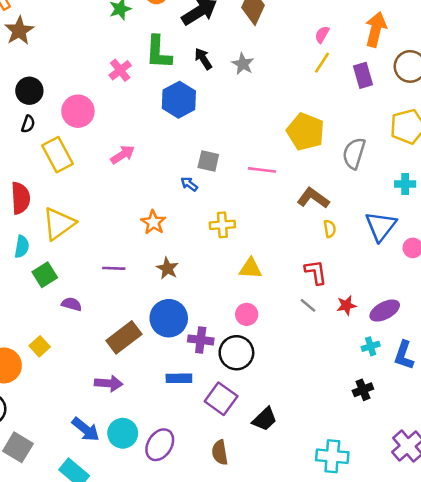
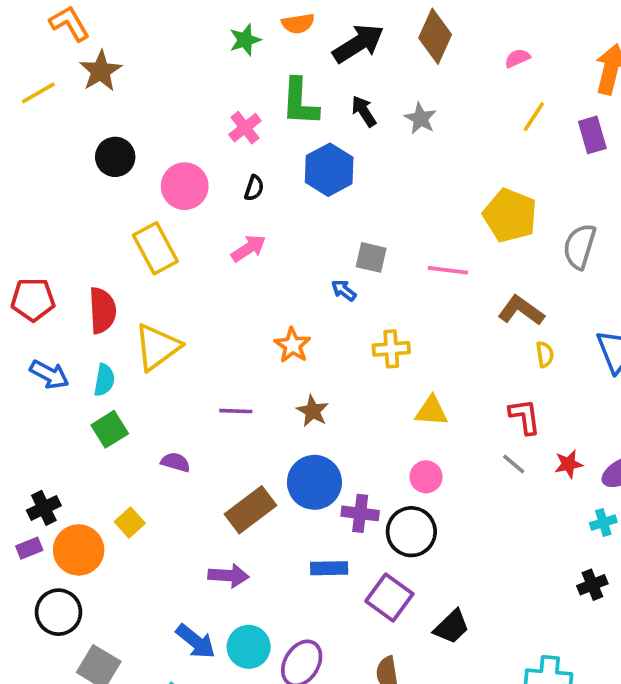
pink semicircle: (322, 34) -> (517, 58), moved, turned 36
black semicircle: (28, 124) -> (254, 188), moved
green square: (45, 275) -> (110, 429), moved

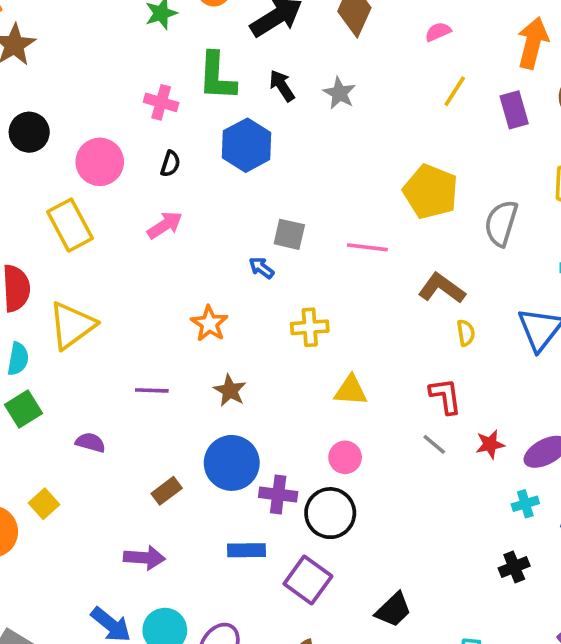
pink cross: (245, 128) -> (161, 102), turned -36
brown rectangle: (250, 510) -> (167, 491), size x0.6
black trapezoid: (452, 627) -> (393, 610), moved

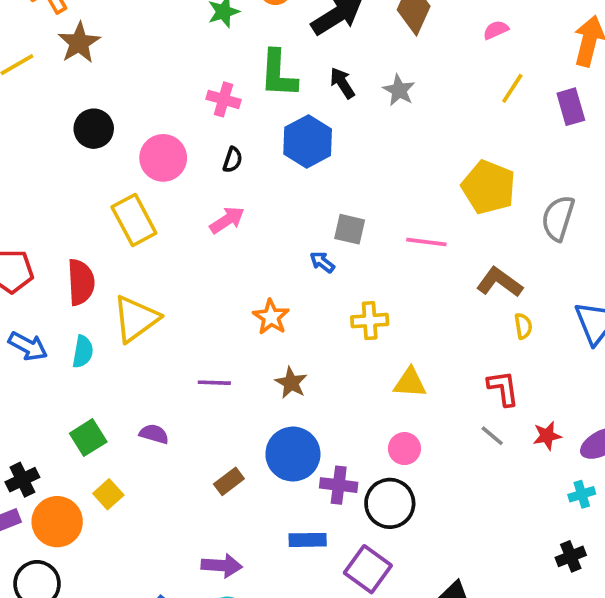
green square: (24, 409) -> (88, 438), moved
purple arrow: (144, 558) -> (222, 566), moved

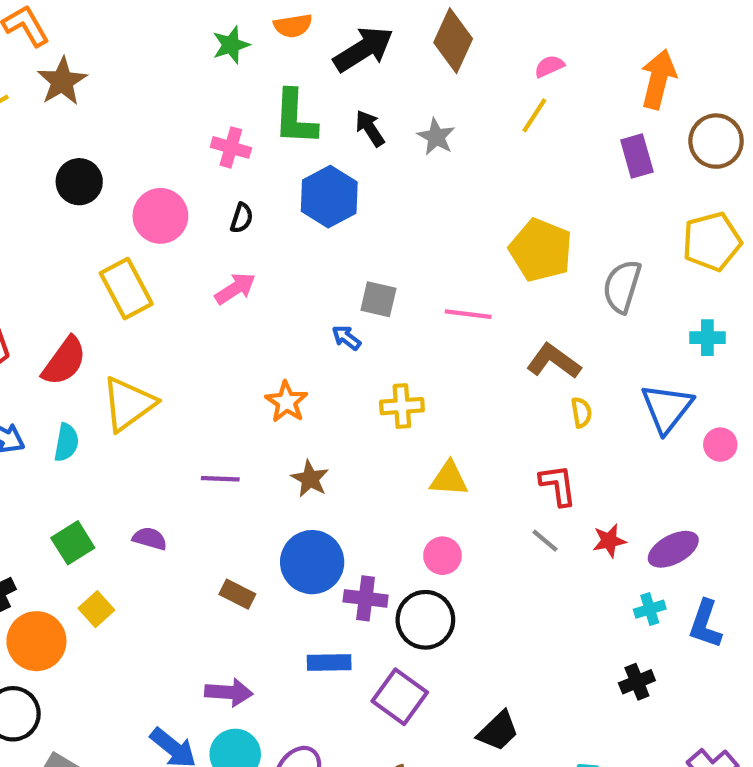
yellow line: (512, 88) -> (534, 115), moved
red semicircle: (81, 282) -> (64, 361), turned 39
brown rectangle: (229, 481) -> (237, 594), turned 64

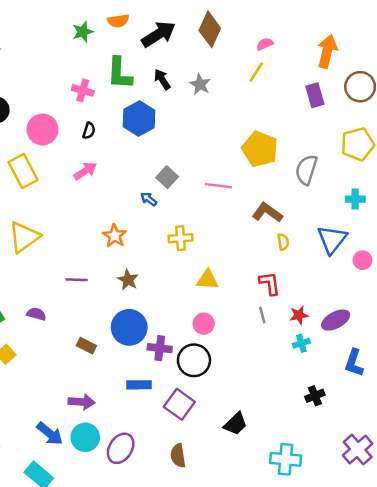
gray square: (378, 299) -> (167, 177), turned 30
gray line: (545, 541) -> (262, 315), turned 35
cyan cross: (650, 609) -> (301, 343), moved

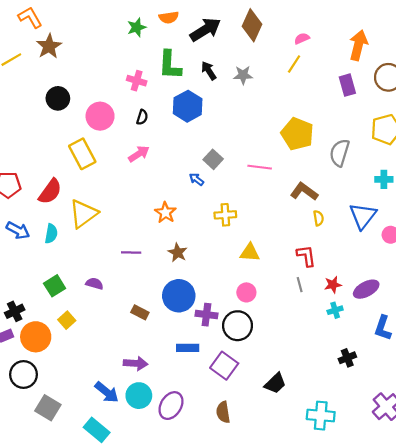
gray star: (200, 84) -> (243, 75), turned -30

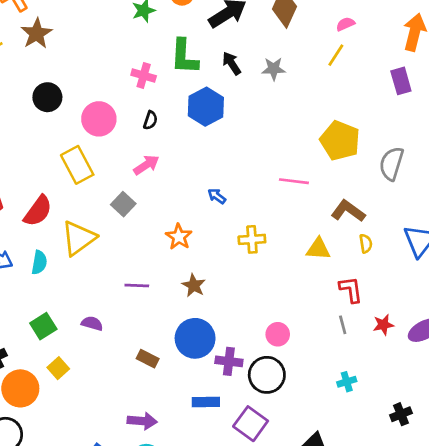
gray square: (213, 159) -> (123, 204), moved
yellow triangle: (250, 253) -> (318, 249), moved
cyan cross: (335, 310) -> (347, 382), moved

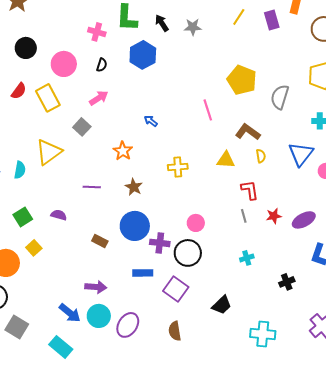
purple rectangle: (401, 81) -> (272, 20), moved
pink line: (294, 181) -> (208, 110), turned 65
red semicircle: (38, 211) -> (19, 91), moved, size x0.7
yellow cross: (252, 239) -> (178, 167), moved

